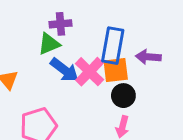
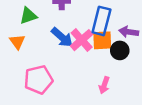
green triangle: (49, 44) -> (28, 16), moved
black circle: (123, 96) -> (120, 50), moved

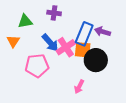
purple arrow: (129, 32) -> (102, 32), moved
black circle: (120, 50) -> (96, 60), size x1.5
pink pentagon: (38, 80) -> (37, 66), moved

